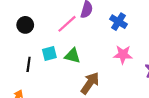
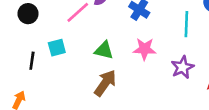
green triangle: (72, 56) -> (104, 50), moved

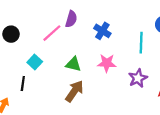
cyan square: (57, 48) -> (35, 62), turned -32
black line: (32, 61) -> (23, 84), moved

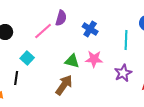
green triangle: (73, 64) -> (72, 61), moved

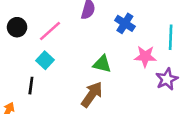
pink line: (43, 31) -> (50, 31), moved
pink star: (94, 59) -> (145, 56), moved

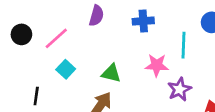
blue cross: (125, 23) -> (143, 21), moved, turned -36
cyan square: (45, 60) -> (66, 69), moved

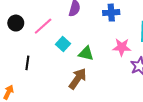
cyan square: (66, 69) -> (63, 44), moved
black line: (36, 96) -> (27, 63), moved

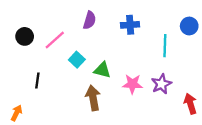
pink star: (122, 47) -> (132, 84), moved
brown arrow: (78, 79) -> (93, 98), turned -45

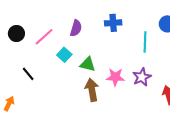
purple semicircle: (90, 20) -> (76, 28), moved
black line: (37, 80) -> (28, 74), turned -48
brown arrow: (93, 98) -> (92, 90), moved

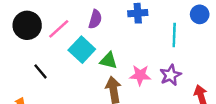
black circle: (16, 34) -> (27, 25), size x1.5
cyan square: (64, 55) -> (82, 50), size x1.5

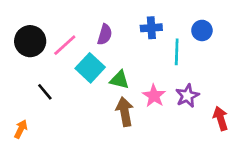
blue circle: (200, 14) -> (202, 30), moved
cyan line: (174, 35) -> (177, 52), moved
pink star: (140, 75) -> (154, 96), turned 30

